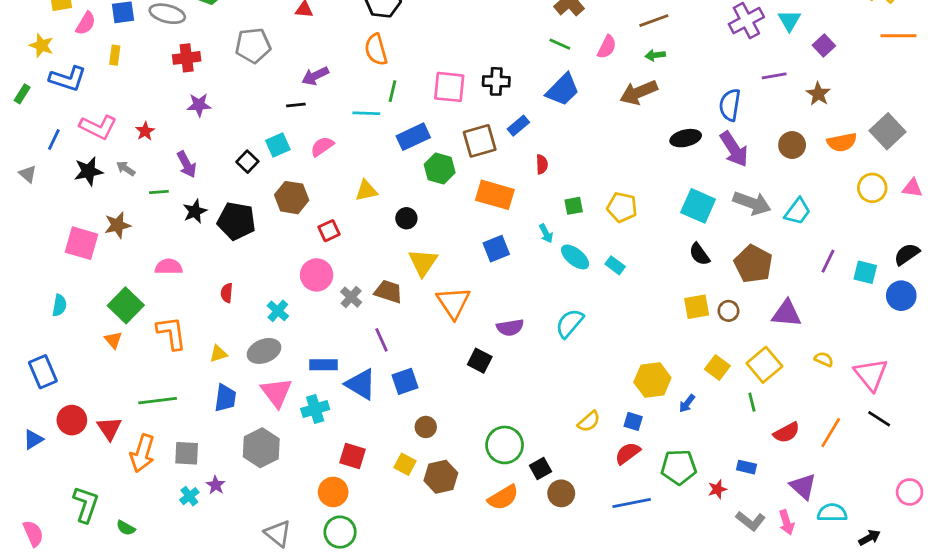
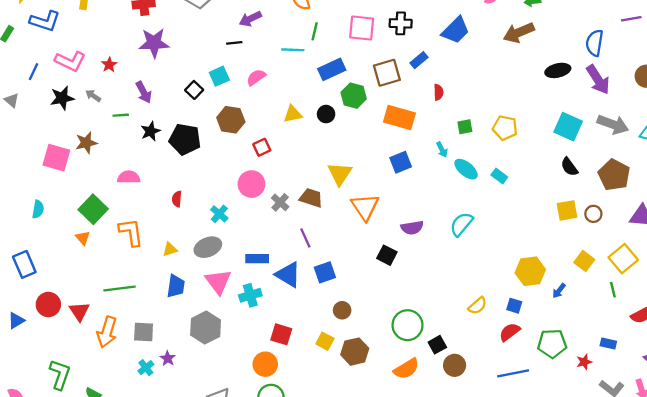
purple star: (199, 105) -> (154, 43), size x1.5
black circle: (406, 218) -> (326, 114), moved

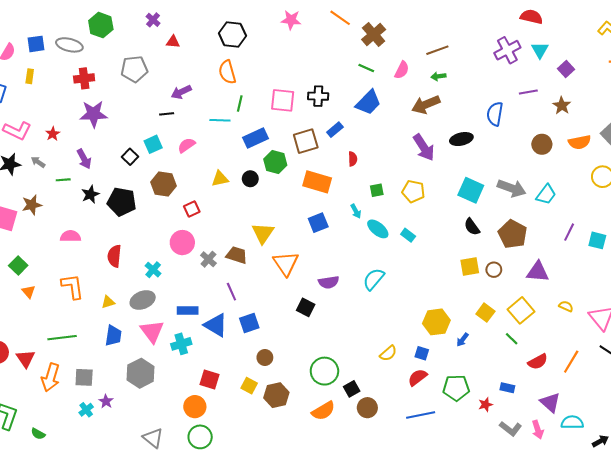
purple arrow: (598, 80) -> (424, 147), moved
red semicircle: (177, 199) -> (114, 256), size x1.5
green square: (93, 209) -> (18, 266), moved, size x0.7
green line: (613, 290) -> (512, 339), turned -32

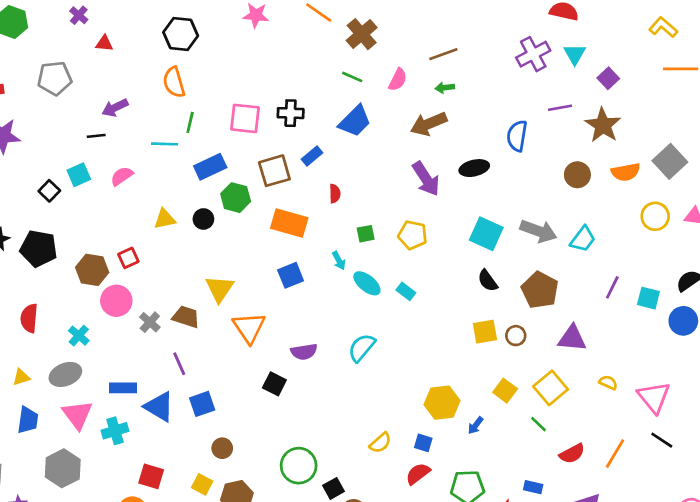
brown star: (562, 106) -> (603, 125), size x1.5
brown hexagon: (163, 184) -> (92, 270), moved

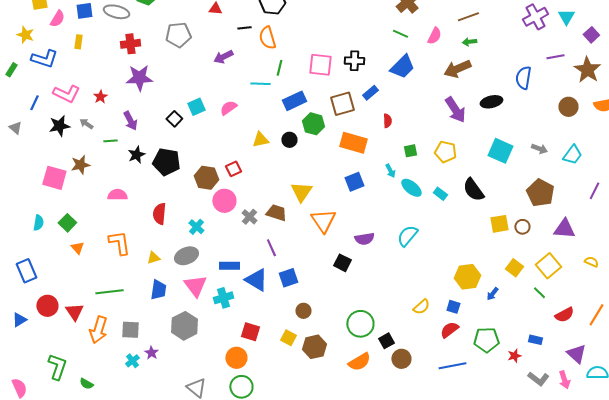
black line: (96, 136) -> (244, 28), moved
gray arrow: (539, 231) -> (539, 149), size x0.6
black semicircle: (488, 281) -> (473, 190), moved, size x1.4

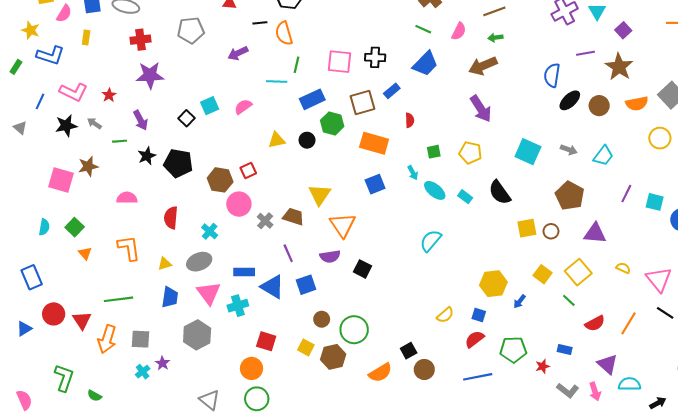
black ellipse: (491, 102) -> (570, 100), moved, turned -30
purple semicircle: (364, 239) -> (330, 256), moved
green circle: (360, 324) -> (354, 330), moved

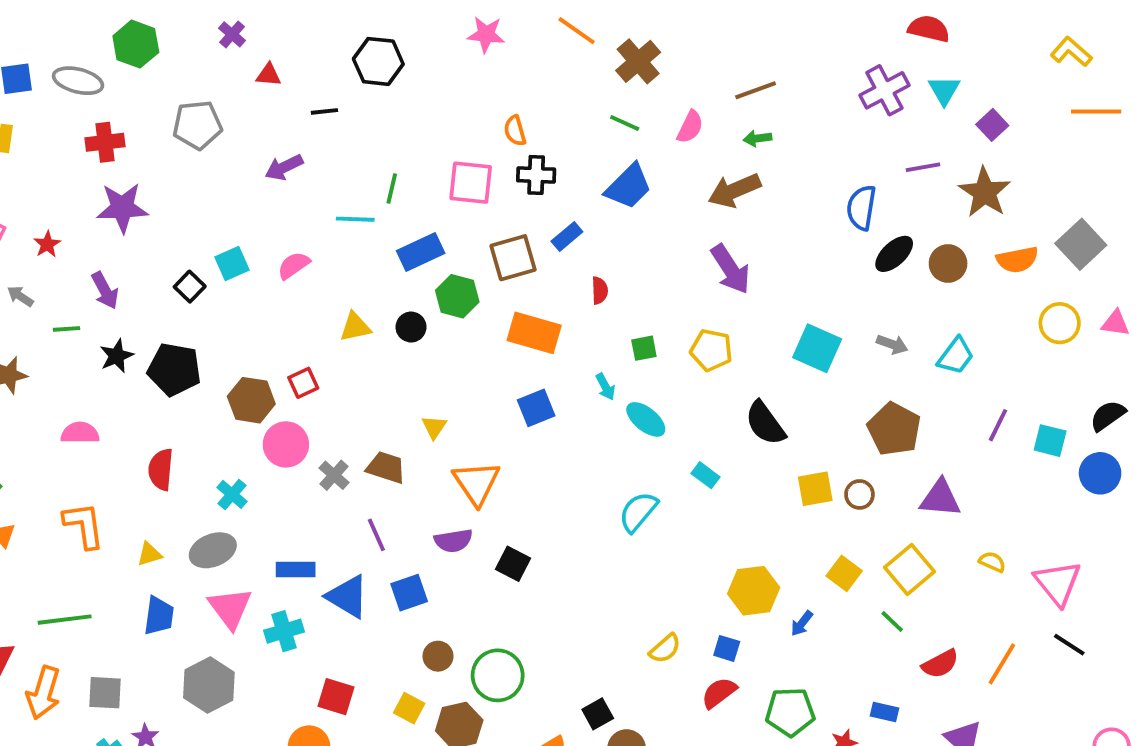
orange semicircle: (284, 33) -> (515, 131), moved, size x0.7
yellow triangle: (320, 195) -> (434, 427), size x0.6
cyan rectangle: (465, 197) -> (705, 475), moved

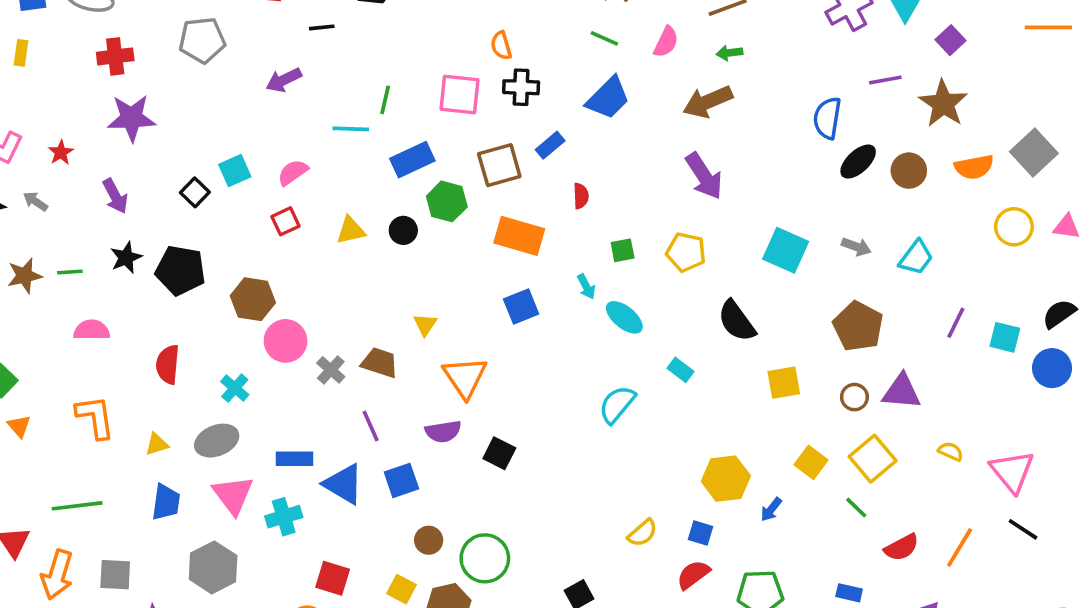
green line: (66, 329) -> (70, 272), moved
red square: (303, 383) -> (286, 221), moved
brown circle: (859, 494) -> (854, 397), moved

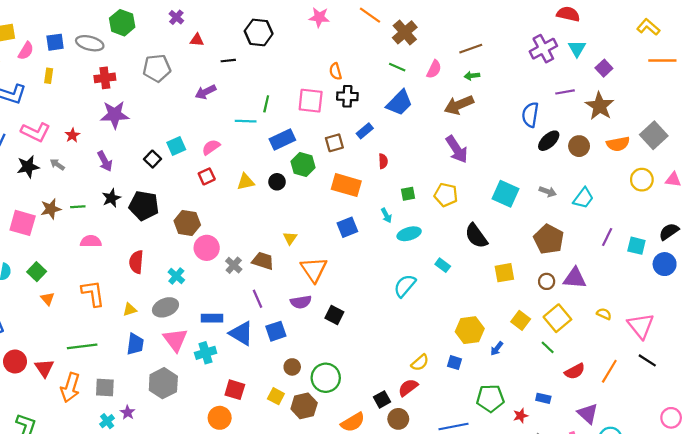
brown square: (499, 165) -> (334, 143), size x0.7
cyan ellipse: (624, 317) -> (409, 234), turned -55
red semicircle: (693, 575) -> (408, 387), moved

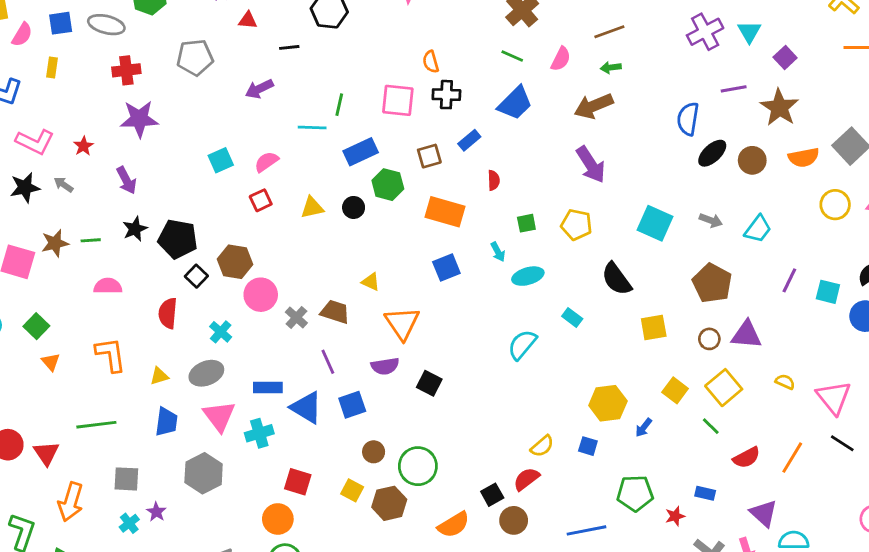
black square: (153, 159) -> (196, 276), moved
yellow triangle: (290, 238) -> (371, 282), turned -40
orange arrow: (70, 387) -> (71, 502), moved

